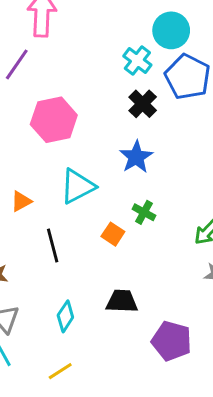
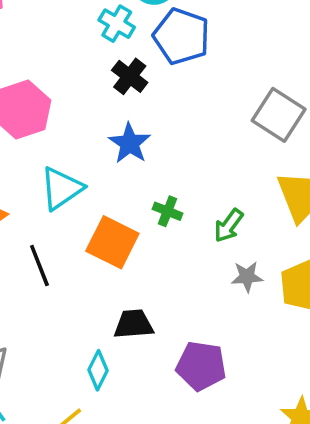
green cross: (144, 212) -> (168, 211), moved
orange square: (113, 234) -> (112, 242), size x1.8
cyan diamond: (65, 316) -> (98, 370), moved

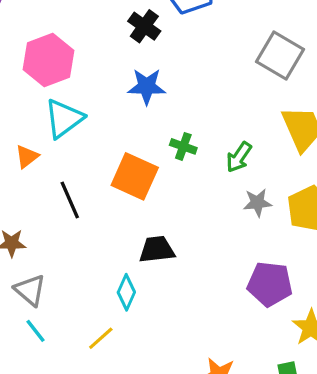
blue star: (130, 143) -> (147, 87), turned -30
cyan triangle: (61, 188) -> (64, 119), moved
purple pentagon: (201, 366) -> (270, 284), moved

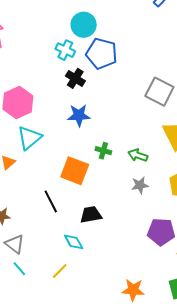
green arrow: (239, 157) -> (138, 155), turned 78
black line: (70, 200) -> (51, 201), moved
gray star: (257, 203) -> (140, 185), moved
cyan diamond: (126, 292) -> (74, 242), turned -50

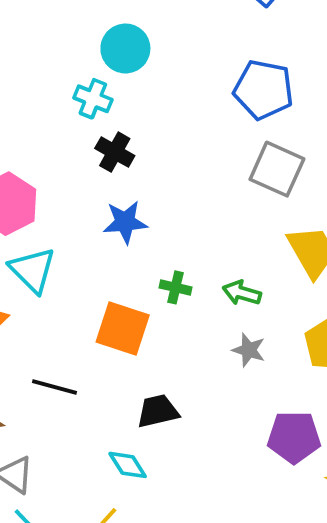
blue pentagon: (102, 54) -> (263, 90), moved
cyan triangle: (29, 138) -> (33, 270), turned -32
gray star: (140, 185) -> (249, 350), turned 30
black line: (51, 201) -> (54, 387), moved, turned -45

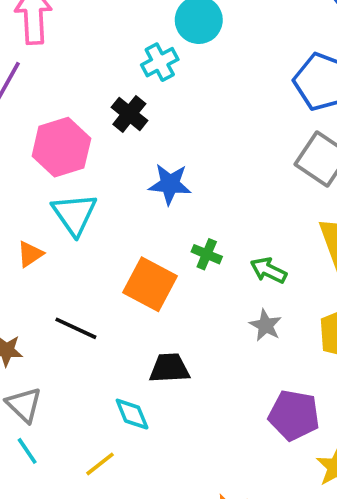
cyan cross: (93, 99) -> (160, 62), turned 30
black cross: (115, 152) -> (129, 114), moved

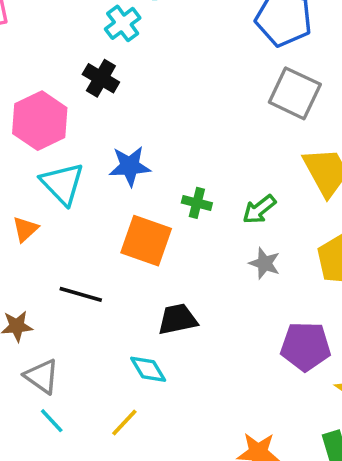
blue star: (170, 184) -> (130, 166), moved
green arrow: (268, 270) -> (259, 209), turned -56

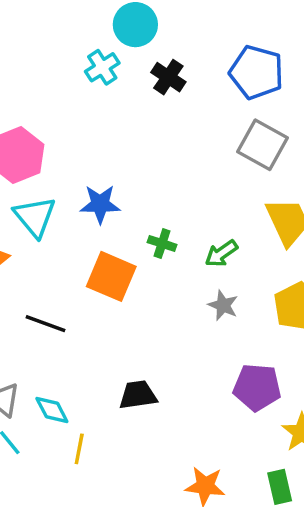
black cross: (101, 78) -> (168, 77), moved
black trapezoid: (178, 319) -> (138, 395), moved
cyan diamond: (148, 369) -> (52, 410), moved
yellow line: (124, 422) -> (79, 449), turned -36

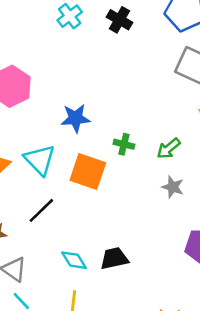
cyan triangle: (35, 217) -> (40, 160), moved
black line: (45, 324) -> (41, 210), turned -60
cyan diamond: (52, 410) -> (74, 260), moved

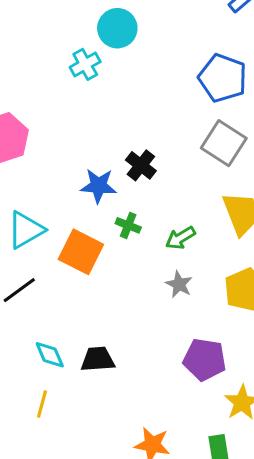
black cross: (119, 20) -> (141, 165), moved
blue star: (76, 118) -> (98, 186), moved
cyan triangle: (40, 160) -> (26, 230), turned 36

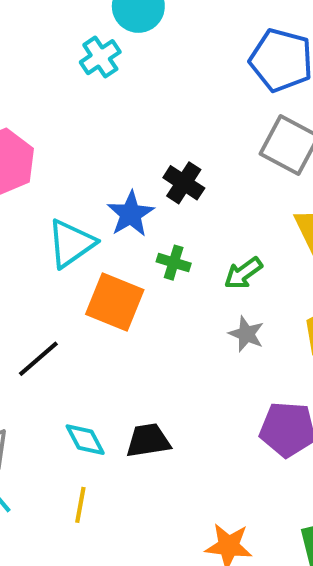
blue star: (98, 186) -> (131, 214), turned -30
cyan triangle: (26, 230) -> (71, 243), moved

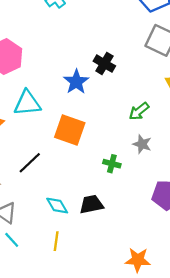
cyan triangle: (71, 243) -> (27, 103), moved, turned 32
green cross: (174, 263) -> (112, 164), moved

